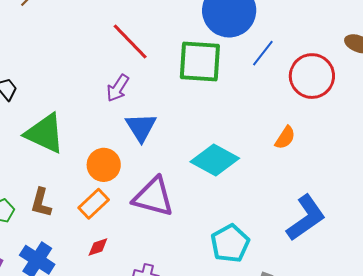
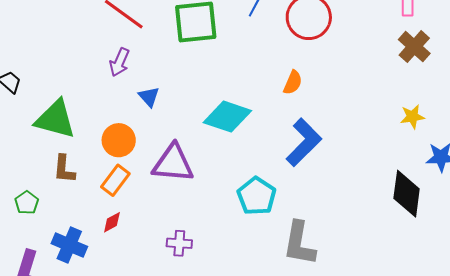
blue triangle: (141, 127) -> (149, 97), size x0.7
brown L-shape: (41, 203) -> (64, 169), moved
blue L-shape: (306, 218) -> (304, 142), moved
red diamond: (98, 247) -> (112, 222), moved

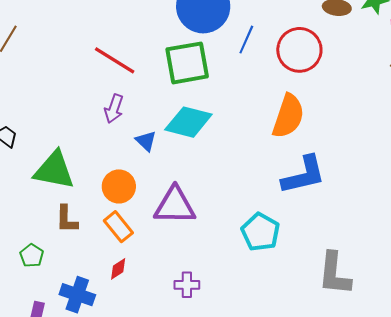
orange semicircle: (293, 82) -> (288, 116), size x1.8
cyan diamond: (227, 117) -> (188, 122), moved
blue L-shape: (304, 142) -> (304, 175), turned 36
orange rectangle: (115, 180) -> (118, 227), turned -72
gray L-shape: (299, 243) -> (334, 274), moved

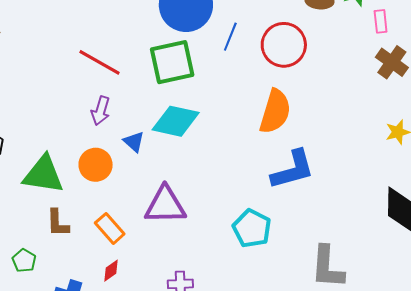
orange circle: (119, 186) -> (96, 165), moved

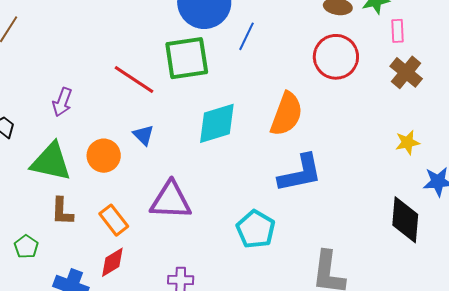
red circle: (284, 45) -> (336, 57), moved
red line: (100, 62) -> (134, 80), moved
purple arrow: (101, 111) -> (62, 102), moved
cyan diamond: (176, 121) -> (217, 123), moved, turned -33
red diamond: (111, 271) -> (112, 262), size x1.4

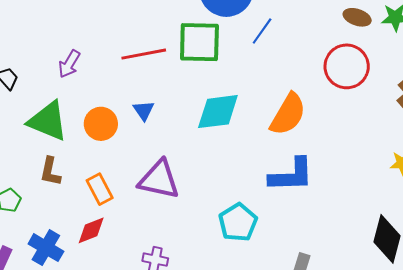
red line: (134, 80) -> (144, 54), turned -54

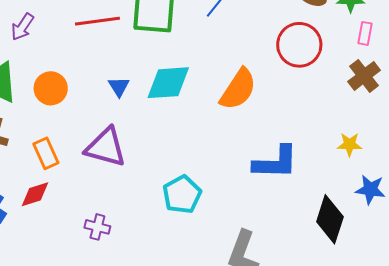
blue triangle: (144, 110) -> (119, 87), moved
blue L-shape: (291, 175) -> (276, 162), moved

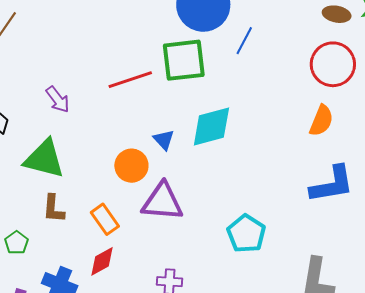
purple arrow: (22, 27) -> (58, 100), turned -60
orange circle: (51, 88) -> (131, 166), moved
orange semicircle: (238, 89) -> (321, 121), moved, size x0.7

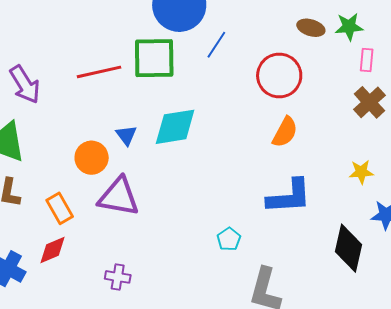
red circle: (333, 64) -> (279, 76), moved
purple arrow: (58, 100) -> (25, 84), size x1.4
cyan pentagon: (246, 234) -> (229, 239), moved, size x0.6

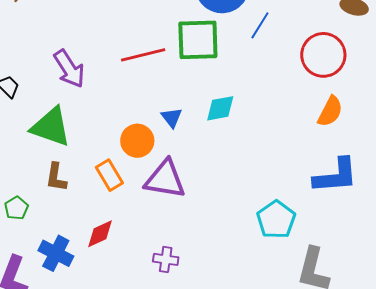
cyan diamond: (175, 127) -> (220, 108), size x0.7
orange rectangle: (60, 208) -> (109, 175), moved
cyan pentagon: (229, 239) -> (276, 220), size x1.6

